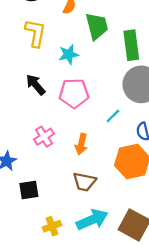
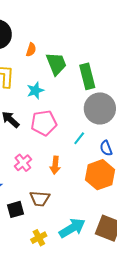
brown trapezoid: (84, 182) -> (40, 198), moved

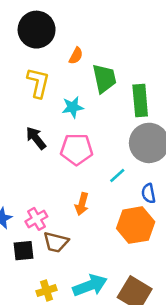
pink cross: (23, 163) -> (36, 219), moved

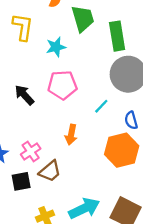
black arrow: (36, 138) -> (24, 95), moved
brown trapezoid: (56, 242) -> (50, 171), turned -50

